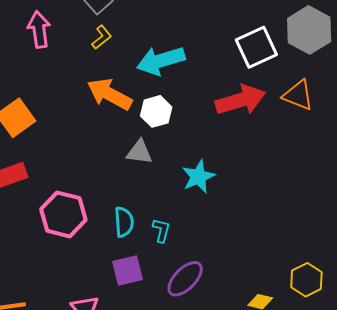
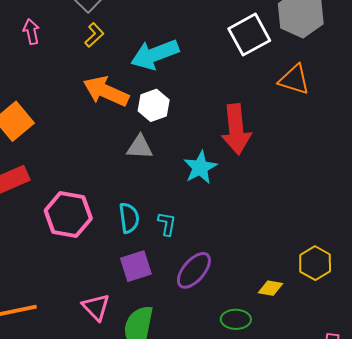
pink arrow: (39, 29) -> (31, 32), size x0.7
red arrow: (240, 100) -> (236, 129), moved, turned 105

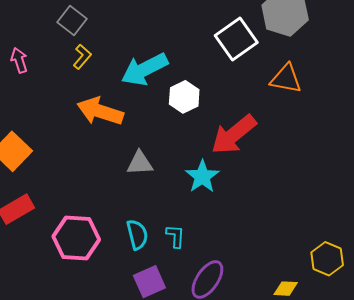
white hexagon: (154, 105) -> (184, 97), moved
red arrow: (236, 129) -> (234, 135), turned 63

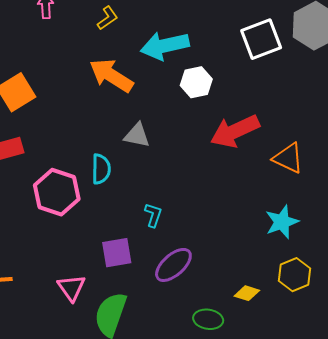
orange triangle: (286, 79) -> (288, 158), moved
cyan star: (202, 177) -> (282, 222), moved
cyan semicircle: (137, 235) -> (101, 169), moved

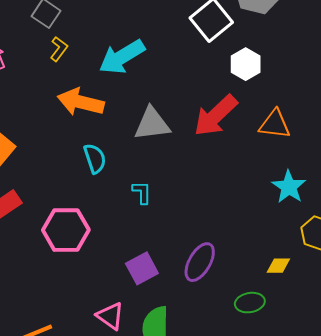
white hexagon: (196, 82) -> (246, 64), moved
gray triangle: (137, 135) -> (152, 124), moved, size x1.4
cyan semicircle: (101, 169) -> (95, 159), moved
cyan L-shape: (153, 215) -> (142, 192), moved

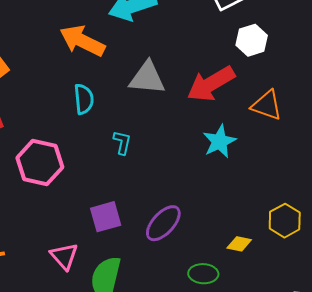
cyan star: (289, 187) -> (219, 141), moved

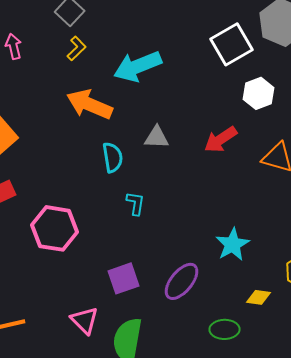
gray triangle: (147, 78) -> (157, 137), size x0.7
red arrow: (211, 84) -> (221, 139), size x0.7
cyan semicircle: (84, 99) -> (113, 157), moved
cyan star: (219, 141) -> (233, 244), moved

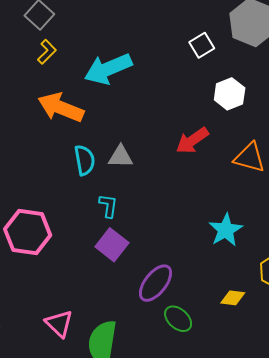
white square: (232, 44) -> (202, 45), size x0.6
gray triangle: (157, 137) -> (121, 157), moved
cyan star: (233, 244) -> (226, 230), moved
purple square: (124, 278) -> (112, 245), moved, turned -32
green ellipse: (225, 329) -> (178, 319), moved, turned 44

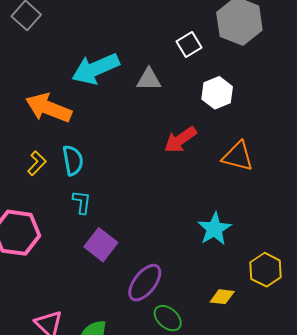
yellow L-shape: (47, 52) -> (37, 163), moved
gray triangle: (121, 157) -> (149, 79), moved
cyan L-shape: (108, 206) -> (82, 202), moved

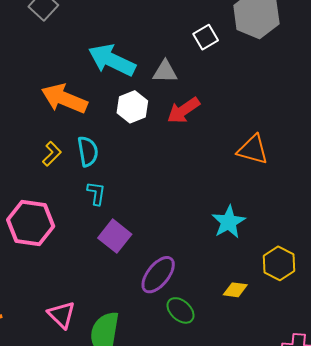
cyan arrow: (96, 69) -> (112, 60), turned 48
white hexagon: (217, 93) -> (132, 107), moved
red arrow: (180, 140) -> (183, 110), moved

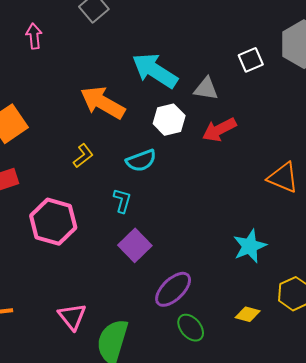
cyan semicircle: (88, 151) -> (141, 161), moved, turned 72

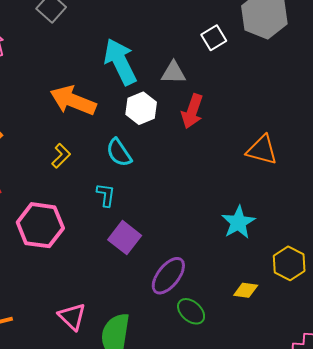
cyan arrow: (155, 71) -> (120, 62), turned 39
red arrow: (219, 130) -> (192, 111), turned -36
cyan semicircle: (141, 161) -> (119, 153), turned 84

